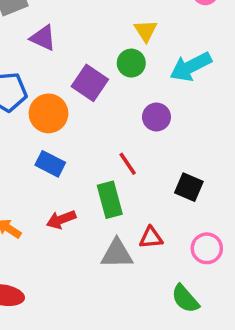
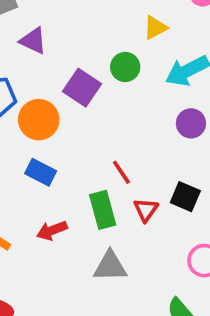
yellow triangle: (146, 31) -> (155, 28), moved, turned 35
purple circle: (156, 117) -> (191, 123), moved
red triangle: (151, 238) -> (146, 210), moved, turned -50

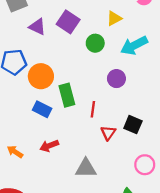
purple square: (82, 88) -> (68, 22), moved
purple circle: (191, 123) -> (116, 79), moved
red line: (121, 172) -> (93, 109), turned 42
green rectangle: (103, 210) -> (67, 95), moved

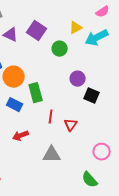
cyan arrow: (134, 46) -> (97, 38), moved
red line: (93, 109) -> (51, 117), moved
black square: (133, 125) -> (92, 96), moved

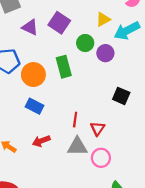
purple circle: (78, 79) -> (105, 53), moved
green rectangle: (36, 93) -> (64, 67), moved
pink circle: (102, 152) -> (101, 158), moved
gray triangle: (52, 155) -> (77, 147), moved

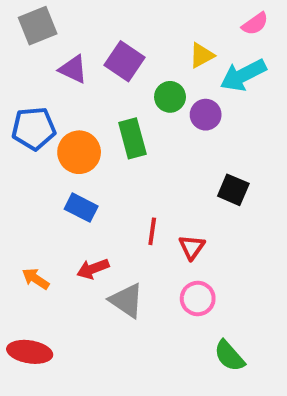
gray triangle: (77, 147) -> (127, 300), moved, turned 35

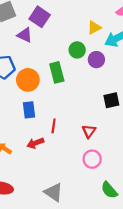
purple square: (125, 61) -> (40, 17), moved
black square: (233, 190) -> (111, 100), turned -35
blue rectangle: (81, 208) -> (29, 110), turned 56
red line: (152, 231) -> (54, 126), moved
gray triangle: (127, 300) -> (54, 192), moved

